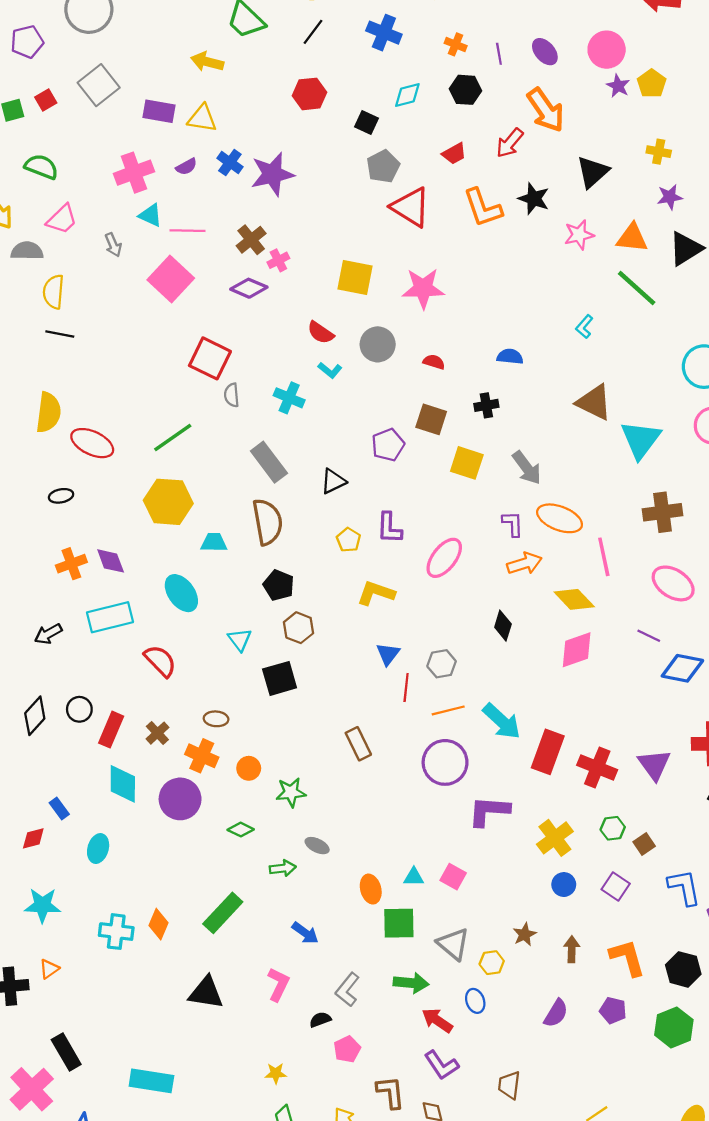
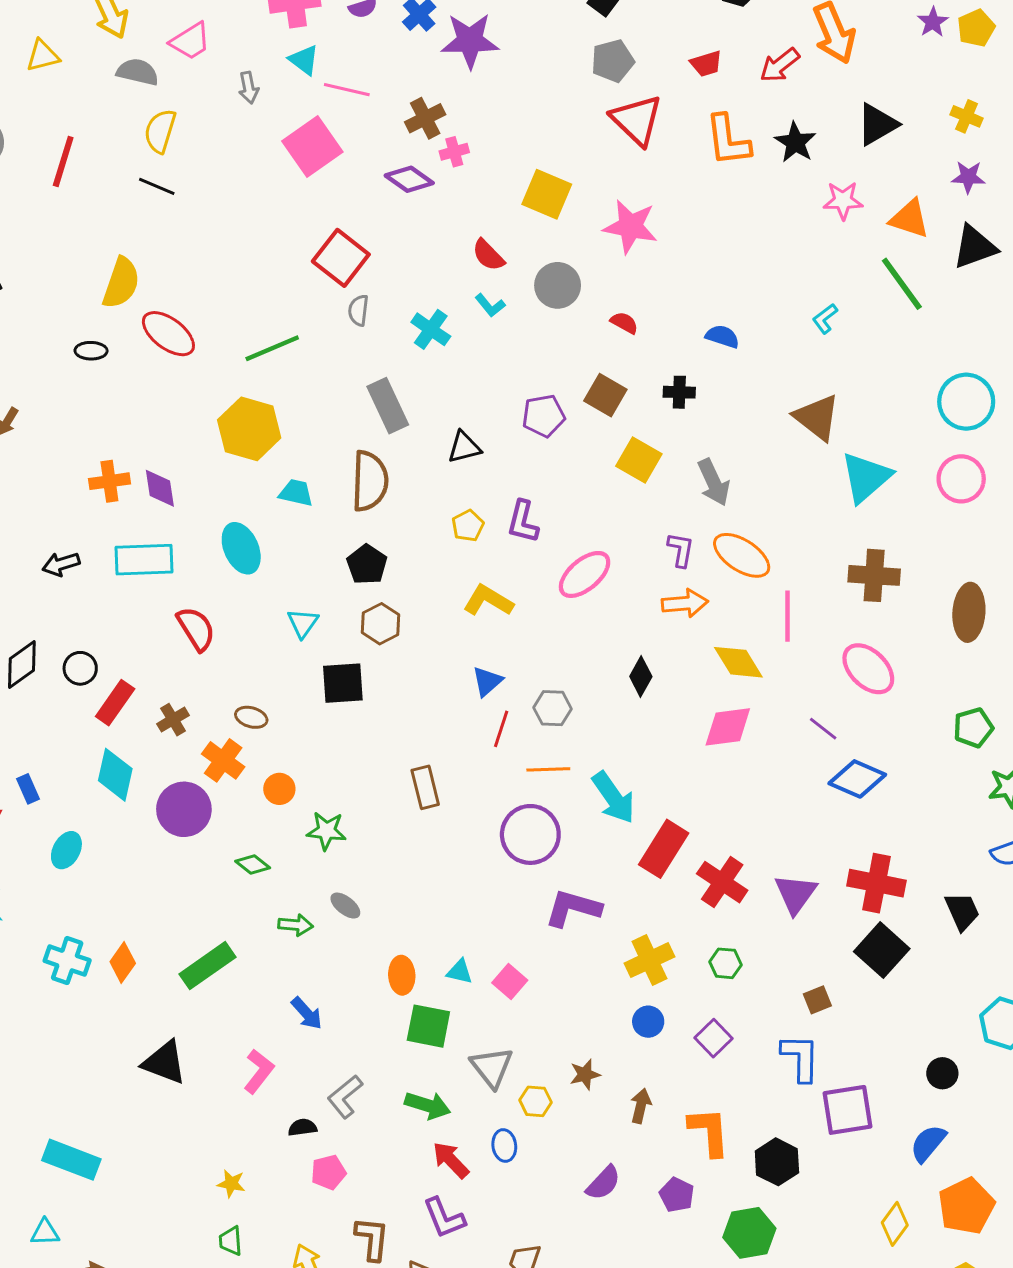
black ellipse: (61, 496) -> (91, 351), moved
brown square: (644, 844) -> (817, 1000), moved

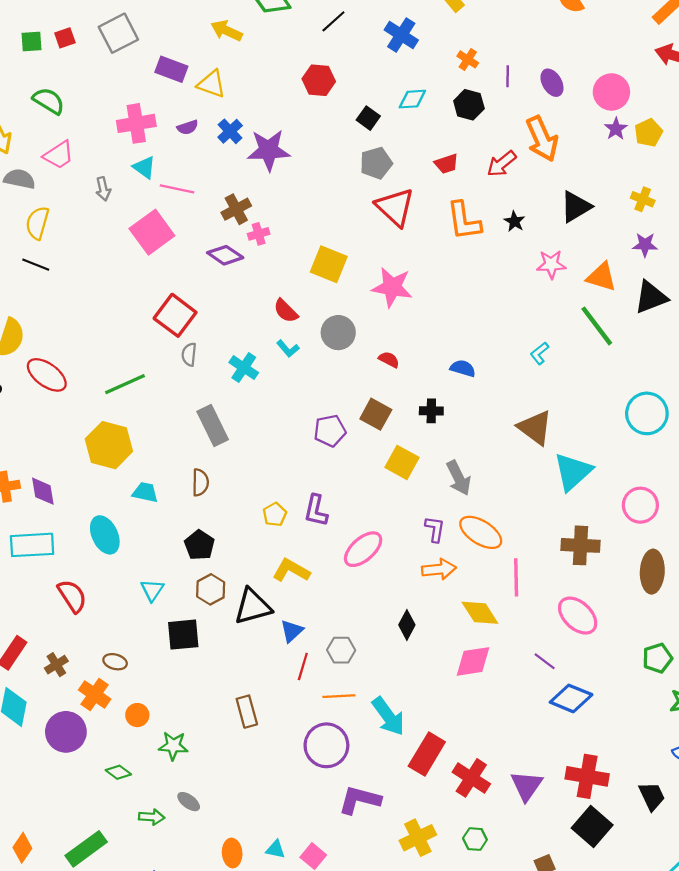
black star: (795, 142) -> (514, 221), size x0.7
black triangle: (464, 447) -> (253, 607), moved, size x1.5
pink circle: (961, 479) -> (640, 505), moved
brown semicircle: (370, 481) -> (200, 482), size x0.6

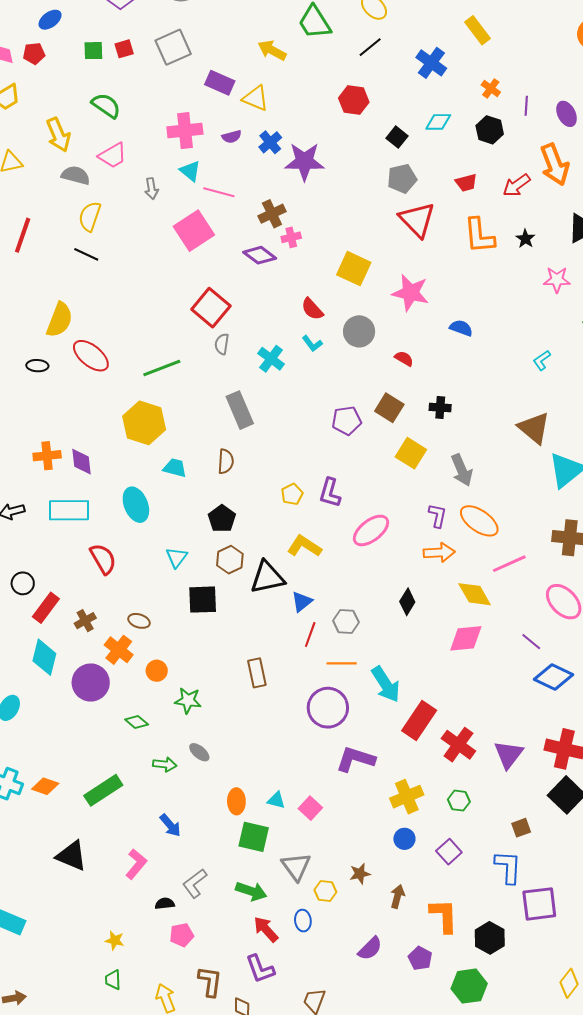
blue semicircle: (463, 368) -> (461, 328), moved
pink line: (516, 577) -> (509, 564), turned 64
orange diamond: (22, 848) -> (45, 786), turned 72

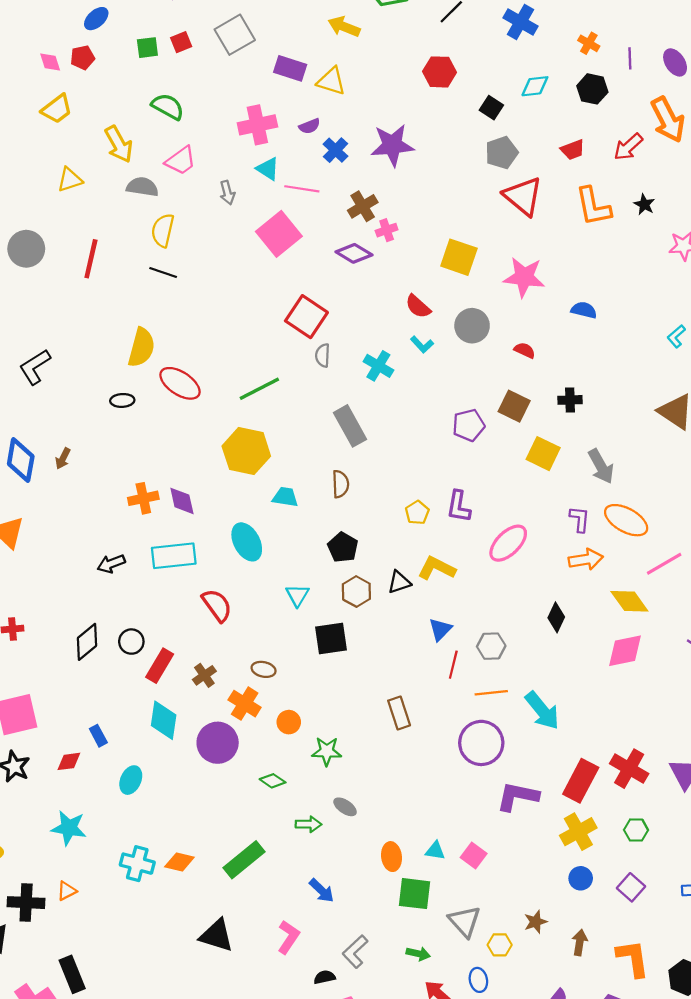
blue cross: (270, 142) -> (336, 150), moved
black triangle: (267, 577) -> (399, 582), moved, size x0.6
red rectangle: (419, 721) -> (581, 781), moved
green arrow: (251, 891) -> (418, 954), size x0.7

